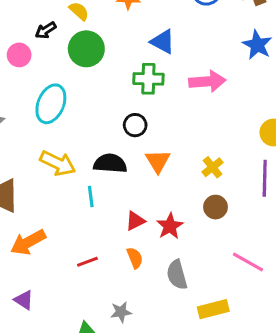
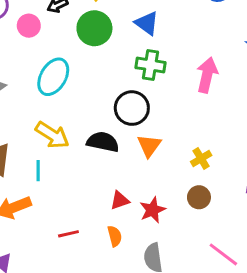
blue triangle: (163, 42) -> (147, 23), moved
pink arrow: (207, 81) -> (207, 75), turned -80
black circle: (135, 125) -> (132, 108), size x1.5
cyan line: (91, 197) -> (38, 171), moved

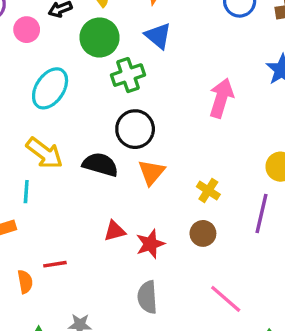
green cross: (150, 65) -> (128, 75), moved, turned -32
yellow cross: (201, 159) -> (208, 190), turned -30
orange semicircle: (115, 236) -> (25, 282), moved

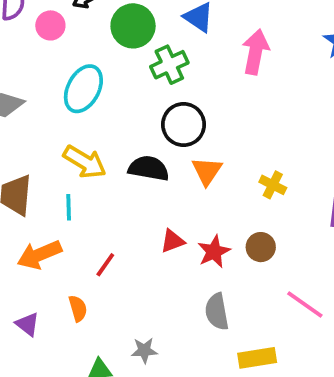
pink arrow: (221, 98) -> (255, 52), moved
brown circle: (203, 233) -> (261, 247), moved
red line: (55, 264) -> (105, 265), moved, turned -40

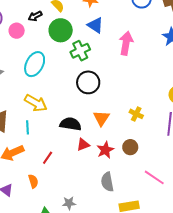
black semicircle: (149, 168) -> (71, 124), moved
orange triangle: (207, 171) -> (101, 118), moved

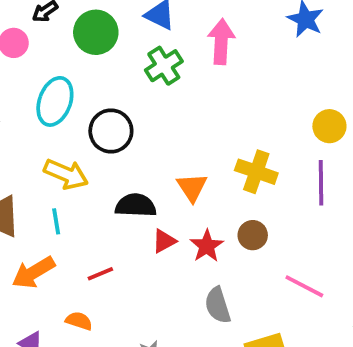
green cross: (80, 51) -> (164, 66), moved
black circle: (88, 82) -> (111, 131), moved
yellow cross: (136, 114) -> (256, 172), size x1.5
red line: (48, 158) -> (100, 274), turned 40
orange semicircle: (33, 181) -> (79, 321), turned -48

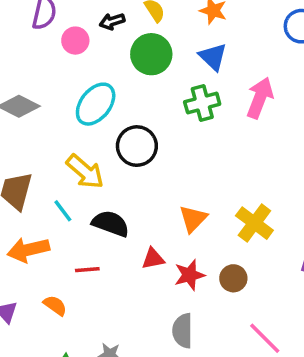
black semicircle: (136, 205) -> (111, 224), moved
cyan line: (56, 221) -> (63, 211), turned -45

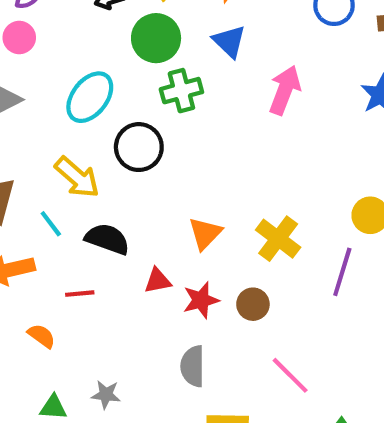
pink circle: (75, 41) -> (19, 38), moved
green cross: (202, 103) -> (181, 91), moved

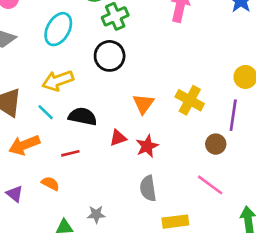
black circle: (139, 147) -> (110, 56), moved
yellow arrow: (77, 177) -> (58, 81), turned 128
brown circle: (253, 304) -> (216, 144), moved

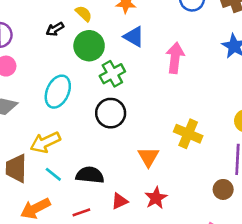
yellow arrow: (58, 81) -> (45, 142), moved
yellow cross: (190, 100) -> (188, 134), moved
red triangle: (118, 138) -> (120, 201), moved

